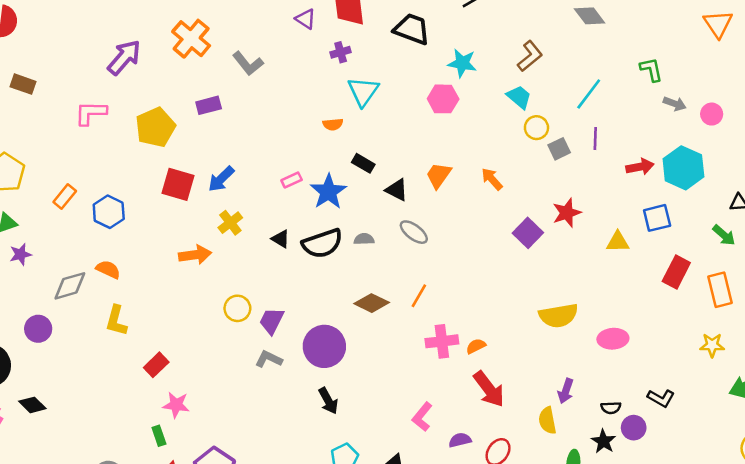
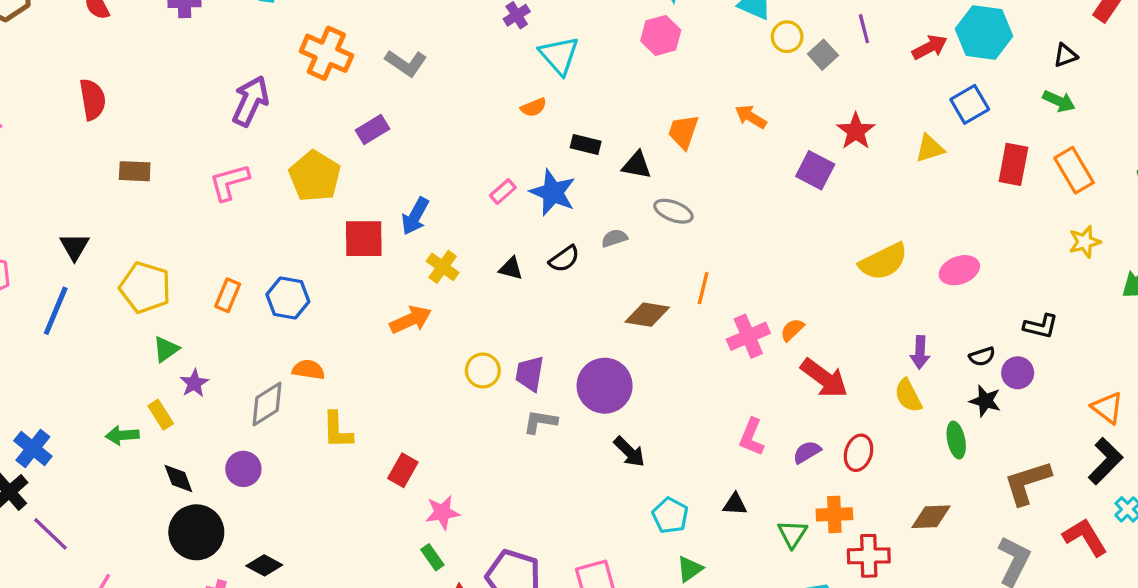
black semicircle: (322, 243) -> (564, 259), size x0.6

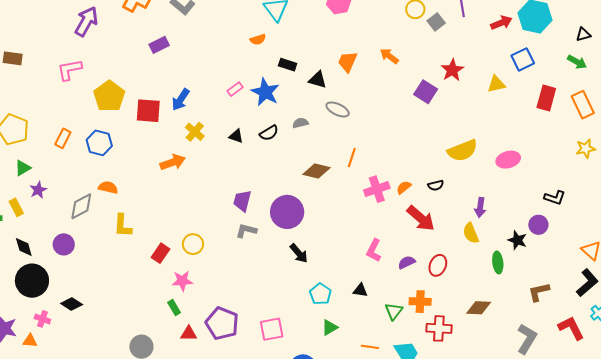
yellow pentagon: (315, 176) -> (109, 96), moved
black semicircle: (982, 357) -> (436, 185), moved
yellow circle: (483, 370) -> (193, 244), moved
brown L-shape: (1027, 483) -> (539, 292), size x0.7

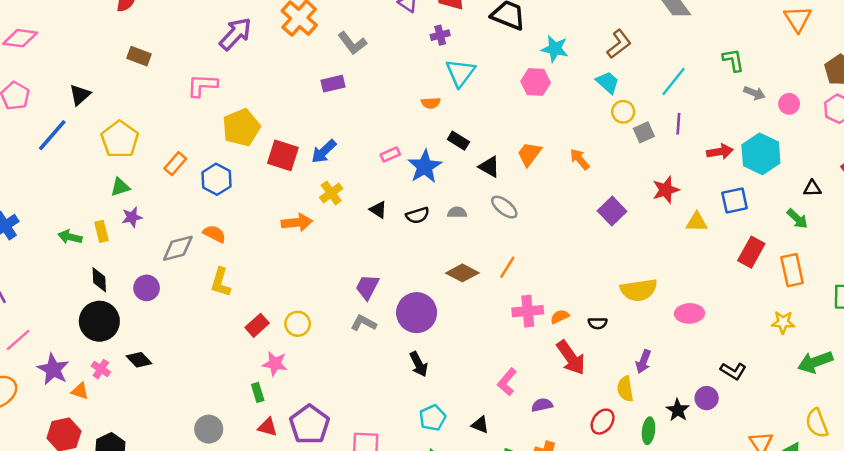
purple rectangle: (159, 45) -> (333, 84), moved
red star: (452, 70) -> (666, 190), moved
red ellipse: (438, 265) -> (603, 422), moved

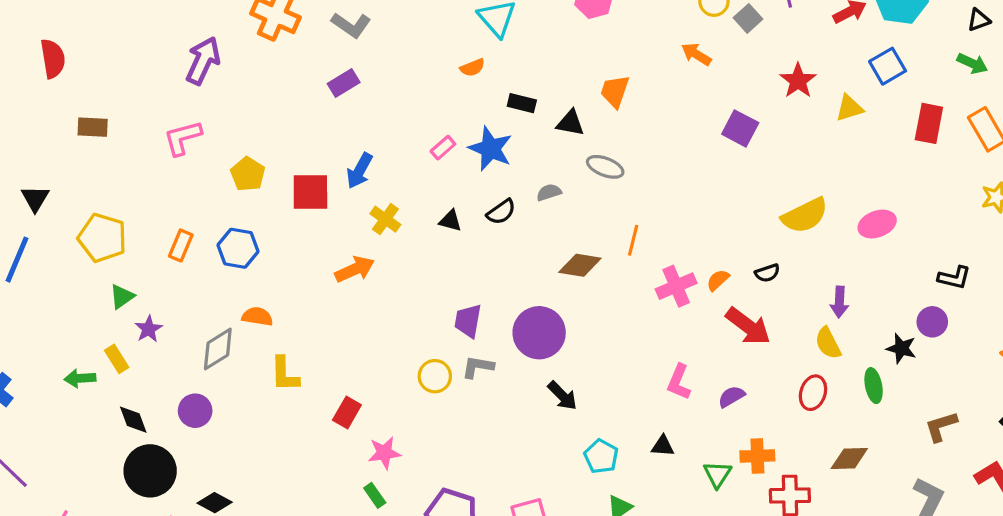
yellow pentagon: (241, 128) -> (248, 174), size x0.7
orange arrow: (580, 159) -> (696, 54), moved
yellow circle: (298, 324) -> (435, 376), moved

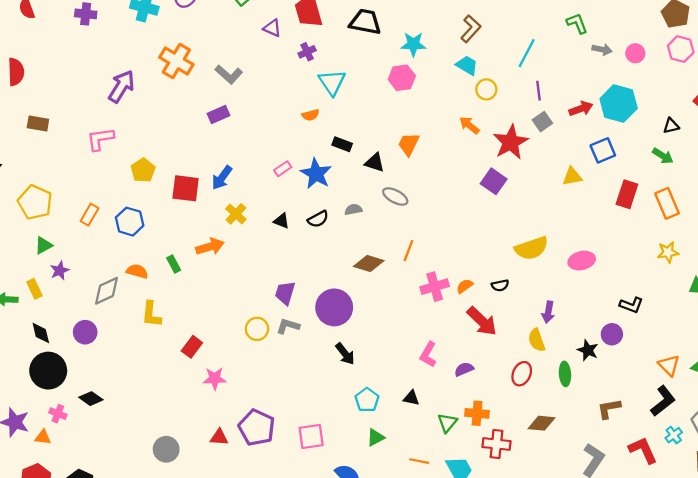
gray square: (748, 18) -> (542, 122), moved
red star: (798, 81) -> (511, 142), moved, size x1.4
green rectangle: (375, 495) -> (174, 264), moved

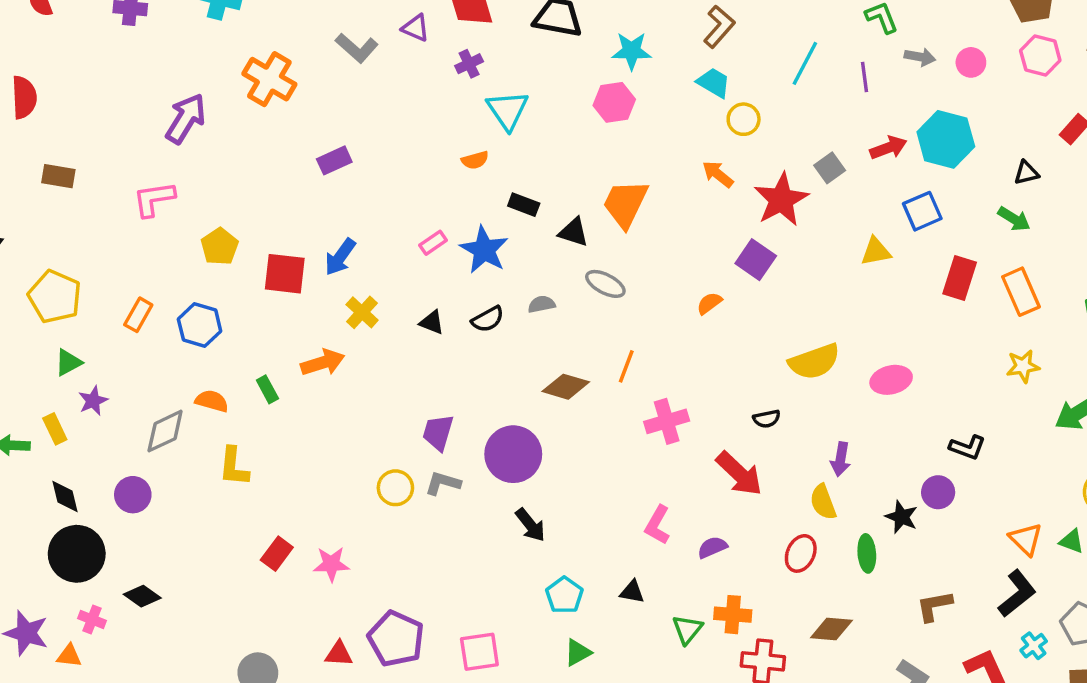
gray L-shape: (229, 74) -> (357, 48), moved
purple line: (538, 91) -> (864, 77), moved
orange trapezoid: (409, 144) -> (625, 204), size x1.4
orange semicircle: (465, 286) -> (709, 303), moved
red rectangle: (192, 347) -> (277, 554), moved

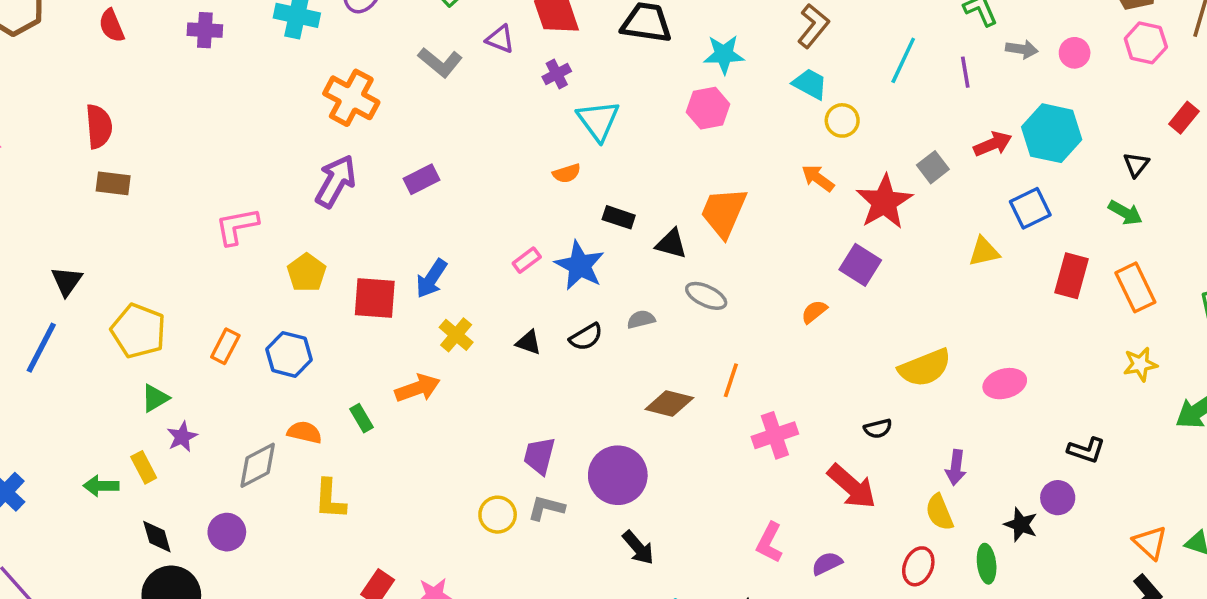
purple arrow: (186, 119) -> (336, 181), moved
black triangle: (1026, 173) -> (1136, 165), turned -36
brown rectangle: (58, 176) -> (113, 183), moved

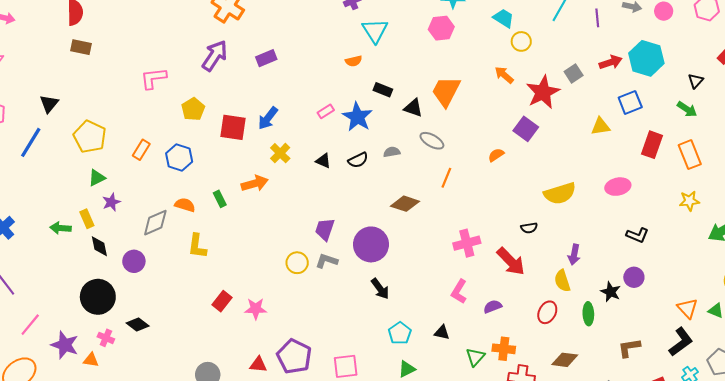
orange line: (731, 380) -> (446, 178), moved
pink ellipse: (1005, 384) -> (618, 187), moved
pink cross: (775, 435) -> (467, 243), moved
black L-shape: (1086, 450) -> (637, 235), moved
black diamond: (157, 537) -> (99, 246), moved

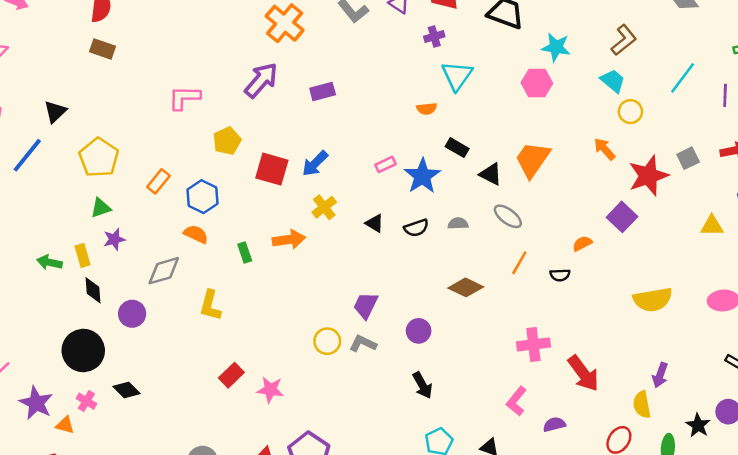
orange semicircle: (185, 205) -> (196, 234), moved
black semicircle: (529, 228) -> (560, 275), moved
purple circle: (371, 244) -> (419, 331), size x0.6

